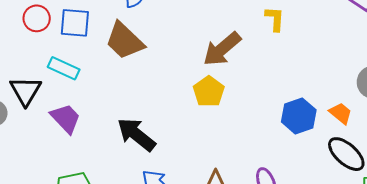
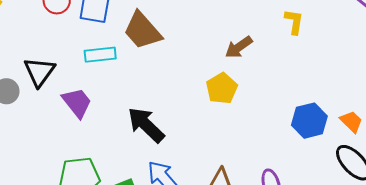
brown arrow: (222, 49) -> (239, 47), size x0.7
cyan rectangle: (64, 68) -> (100, 55), moved, turned -36

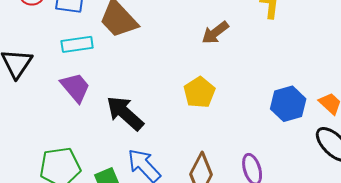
yellow pentagon: (222, 88) -> (199, 92), moved
purple trapezoid: (77, 103) -> (75, 87), moved

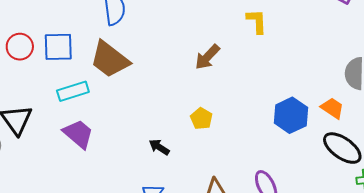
yellow pentagon: (199, 92) -> (201, 119), size x0.7
black arrow: (125, 113) -> (159, 147), moved, size x0.5

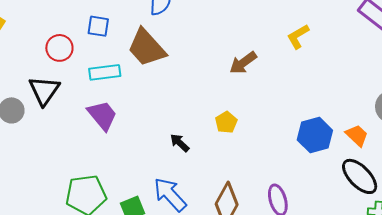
yellow L-shape: (257, 21) -> (298, 36), turned -128
red circle: (20, 47) -> (59, 48), moved
blue square: (58, 47) -> (98, 26), size x0.7

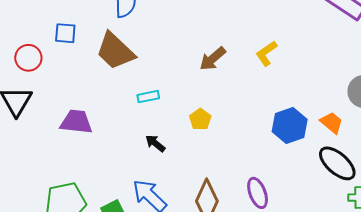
yellow L-shape: (298, 36) -> (266, 53), moved
cyan rectangle: (105, 72) -> (148, 97), moved, size x0.7
purple trapezoid: (102, 115) -> (76, 122), turned -40

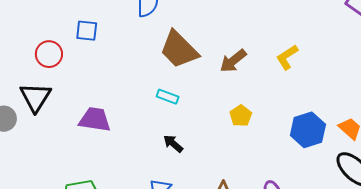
brown trapezoid: (115, 51) -> (179, 50), moved
cyan rectangle: (148, 97) -> (168, 97), turned 30
yellow pentagon: (200, 119) -> (241, 116), moved

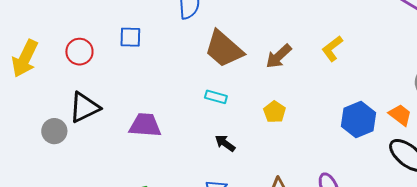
red circle: (49, 54) -> (79, 52), moved
black triangle: (36, 97) -> (84, 107), turned 36
yellow pentagon: (241, 116) -> (274, 112), moved

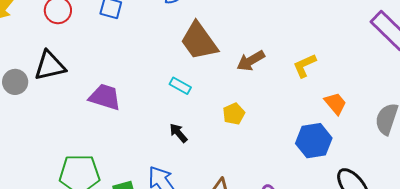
orange trapezoid: (400, 115) -> (335, 103), moved

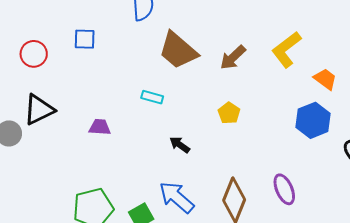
yellow L-shape: (305, 66) -> (286, 50), size x1.4
cyan rectangle: (180, 86) -> (152, 97), moved
purple trapezoid: (105, 97) -> (100, 127), size x0.7

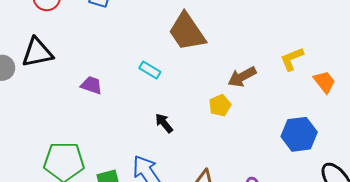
yellow L-shape: (286, 50) -> (292, 59), size x0.7
brown arrow: (233, 57) -> (242, 77), moved
orange trapezoid: (325, 79) -> (324, 82), moved

